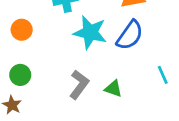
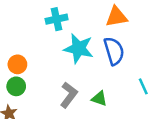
orange circle: (22, 30) -> (17, 64), moved
blue semicircle: (130, 35) -> (114, 51), turned -52

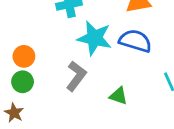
blue semicircle: (114, 51) -> (135, 41), turned -56
gray L-shape: (69, 95) -> (76, 76), moved

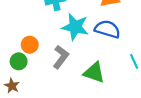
orange circle: (24, 56) -> (30, 45), moved
green triangle: (118, 96) -> (94, 72), size x1.5

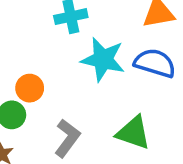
gray L-shape: (61, 57) -> (67, 138), moved

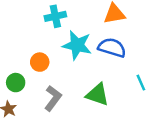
orange circle: (30, 88) -> (40, 62), moved

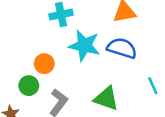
green circle: (16, 83) -> (29, 86), moved

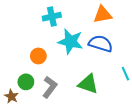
green circle: (29, 86) -> (26, 82), moved

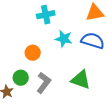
cyan star: (70, 41) -> (64, 39), size x0.7

